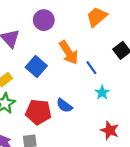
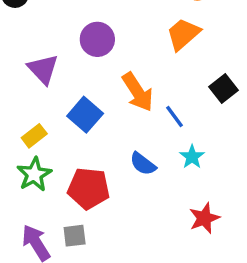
blue semicircle: (64, 105) -> (143, 164), moved
red star: (110, 130) -> (204, 218), turned 30

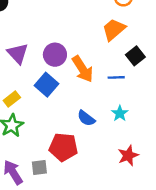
purple circle: (97, 39) -> (55, 55), moved
black square: (224, 88) -> (135, 56), moved
blue line: (174, 116) -> (116, 77), moved, turned -56
red pentagon: (89, 188) -> (63, 147), moved

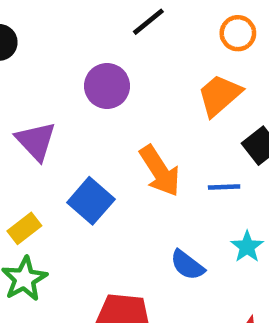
purple circle: (55, 55) -> (107, 86), moved
cyan star: (120, 113) -> (247, 247), moved
blue semicircle: (86, 118) -> (187, 265), moved

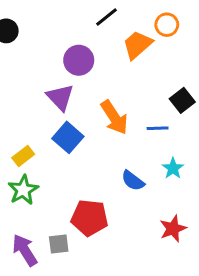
orange trapezoid: (220, 95) -> (137, 45), moved
purple triangle: (36, 141) -> (60, 97), moved

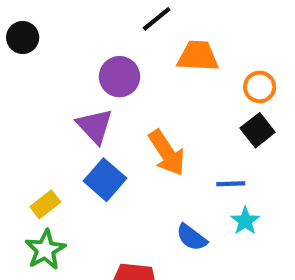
orange circle: (167, 25) -> (260, 87), moved
orange trapezoid: (137, 45) -> (198, 56), turned 44
blue line: (158, 128) -> (231, 184), moved

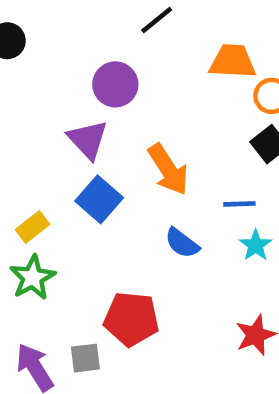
orange trapezoid: (198, 56) -> (233, 61), moved
blue semicircle: (192, 237) -> (182, 243), moved

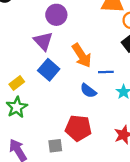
blue line: (239, 204) -> (106, 72), moved
red pentagon: (131, 319) -> (78, 128), moved
gray square: (85, 358) -> (55, 146), moved

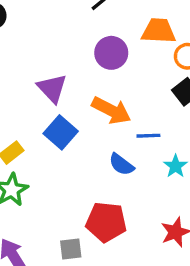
purple circle: (56, 15) -> (111, 53), moved
orange arrow: (82, 55) -> (111, 110), turned -30

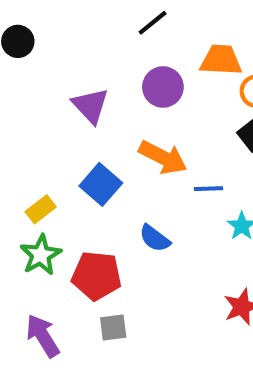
purple triangle: (52, 88) -> (90, 106), moved
blue semicircle: (121, 164) -> (155, 238), moved
red pentagon: (106, 222) -> (97, 276), moved

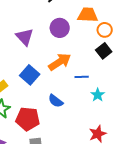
orange arrow: (163, 157) -> (60, 62), turned -60

